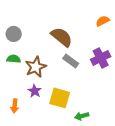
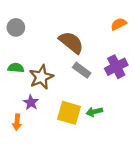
gray circle: (14, 34) -> (16, 27), moved
purple star: (35, 91) -> (31, 102), moved
green arrow: (82, 116) -> (94, 112), moved

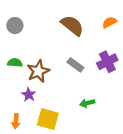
brown semicircle: (71, 42) -> (72, 26), moved
yellow square: (69, 113) -> (48, 119), moved
orange arrow: (17, 122) -> (16, 121), moved

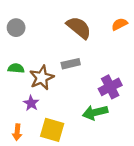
purple cross: (107, 62) -> (110, 87), moved
gray rectangle: (75, 65) -> (71, 64), moved, turned -49
green arrow: (87, 103) -> (95, 112), size x1.5

